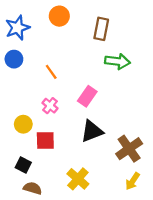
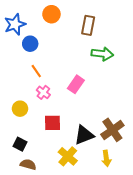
blue circle: (14, 59) -> (30, 44), moved
orange line: (51, 72) -> (36, 71), moved
black triangle: (92, 131) -> (84, 135), moved
red square: (45, 141) -> (52, 123), moved
yellow arrow: (133, 181) -> (106, 158), moved, turned -42

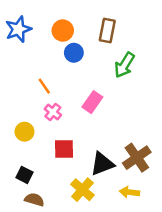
orange circle: (51, 14) -> (63, 31), moved
blue circle: (30, 44) -> (74, 53), moved
green arrow: (102, 54) -> (124, 65), turned 115
yellow arrow: (106, 158) -> (129, 192), turned 105

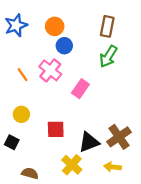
brown rectangle: (107, 31) -> (107, 26), moved
orange line: (44, 86) -> (22, 75), moved
pink cross: (53, 112) -> (50, 70), moved, size x1.5
black square: (24, 175) -> (12, 142), moved

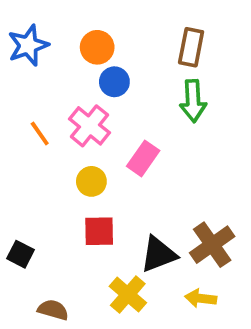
green arrow: (108, 56) -> (193, 101), turned -35
yellow circle: (21, 114) -> (91, 181), moved

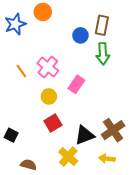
orange circle: (97, 47) -> (43, 12), moved
blue circle: (114, 82) -> (80, 35), moved
red square: (99, 231) -> (53, 123), turned -30

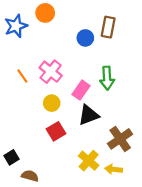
green arrow: (103, 54) -> (107, 78), moved
black square: (11, 135) -> (12, 157), moved, turned 32
black triangle: (85, 135) -> (89, 115), moved
yellow cross: (68, 157) -> (89, 161), moved

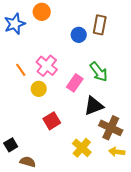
green arrow: (107, 78) -> (99, 72), turned -35
yellow circle: (52, 103) -> (39, 89), moved
black triangle: (89, 115) -> (94, 106), moved
brown cross: (120, 139) -> (111, 128), turned -30
yellow arrow: (114, 169) -> (117, 152), moved

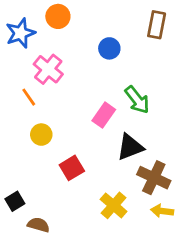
brown rectangle: (100, 25) -> (157, 25), moved
pink cross: (47, 66) -> (48, 69), moved
yellow circle: (39, 89) -> (41, 135), moved

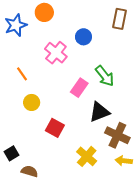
pink cross: (48, 69) -> (56, 53), moved
red square: (72, 168) -> (55, 128), turned -30

